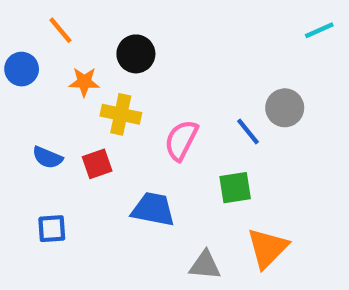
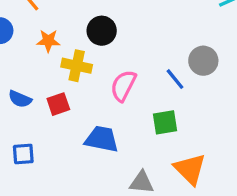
black circle: (136, 54) -> (102, 31), moved
orange triangle: (267, 248) -> (190, 169), turned -30

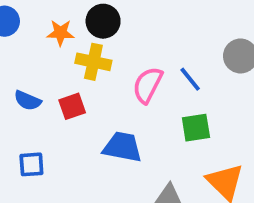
black circle: (102, 31) -> (103, 21), moved
blue line: (175, 79) -> (190, 79), moved

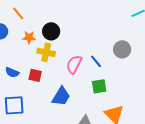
red square: (72, 106) -> (35, 75), turned 32
blue trapezoid: (122, 147) -> (61, 96), turned 110
blue square: (31, 164) -> (14, 105), size x1.5

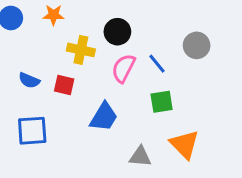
black circle: (51, 31) -> (117, 32), moved
orange star: (29, 37) -> (53, 15), moved

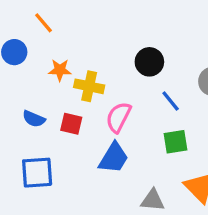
orange star: (53, 15) -> (60, 70), moved
black circle: (117, 32) -> (149, 62), moved
pink semicircle: (124, 68) -> (118, 117), moved

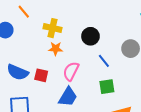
orange star: (60, 70) -> (56, 49), moved
yellow cross: (89, 86) -> (52, 28), moved
blue semicircle: (34, 119) -> (18, 72), size x1.5

